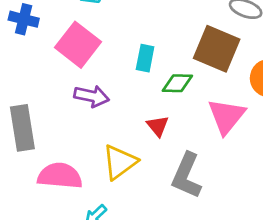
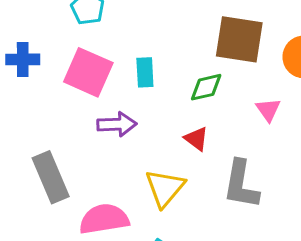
cyan rectangle: (145, 58) -> (145, 72), moved
pink triangle: (227, 116) -> (268, 110), size x0.6

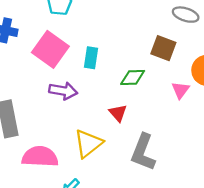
brown square: (239, 39) -> (163, 48), size x0.7
pink triangle: (268, 110) -> (180, 90), moved

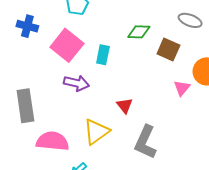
green diamond: (133, 77) -> (139, 32), moved

